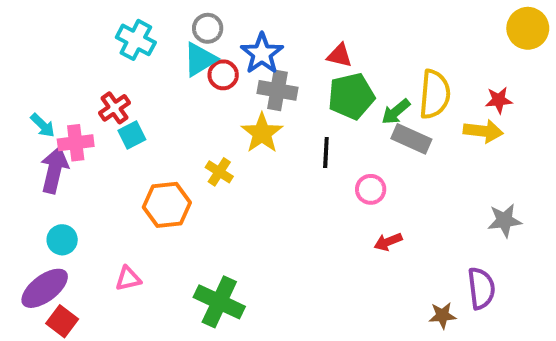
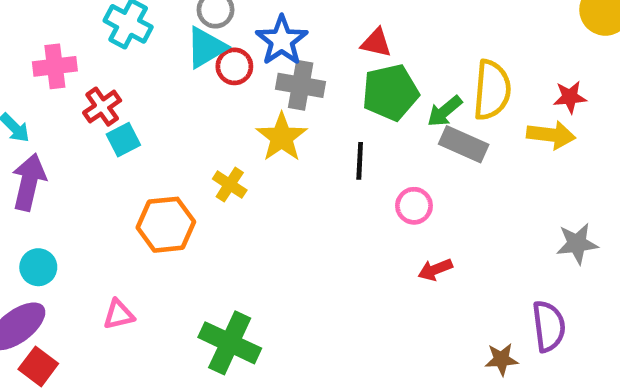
pink cross: (76, 143) -> (55, 66), moved

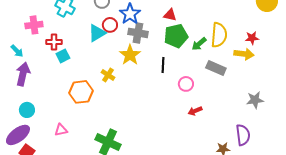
cyan triangle: (206, 47) -> (97, 33), moved
red cross: (102, 107) -> (54, 42), turned 35
gray rectangle: (464, 144) -> (216, 68), moved

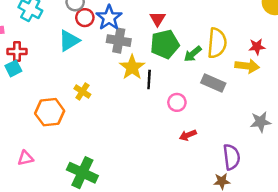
red triangle: (170, 15) -> (158, 19), turned 48
red circle: (110, 25) -> (85, 18), moved
yellow star: (130, 55) -> (132, 67), moved
cyan square: (63, 56) -> (13, 68), moved
purple semicircle: (243, 135) -> (231, 157), moved

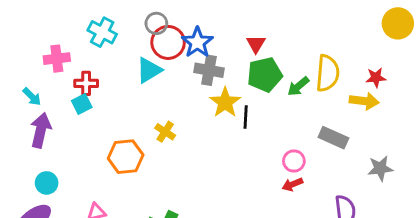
red circle: (85, 18) -> (168, 42), size x1.5
gray rectangle: (213, 83) -> (333, 138), moved
pink circle: (177, 102) -> (294, 161), moved

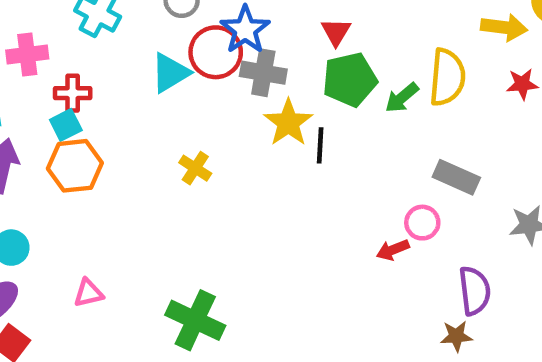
red circle: (168, 42) -> (216, 52), moved
yellow arrow: (364, 101) -> (504, 27), moved
orange hexagon: (126, 157) -> (75, 166), moved
pink circle: (294, 161) -> (422, 223), moved

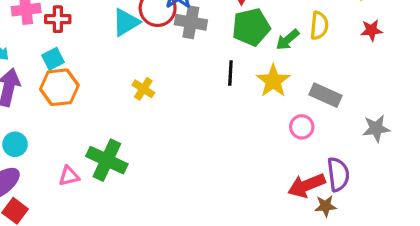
yellow semicircle: (447, 77) -> (319, 25), size x0.7
red cross: (73, 93) -> (58, 19), moved
yellow star: (288, 123) -> (273, 81), moved
red arrow: (393, 250) -> (307, 185), moved, size x1.6
green cross: (195, 320) -> (107, 160), moved

